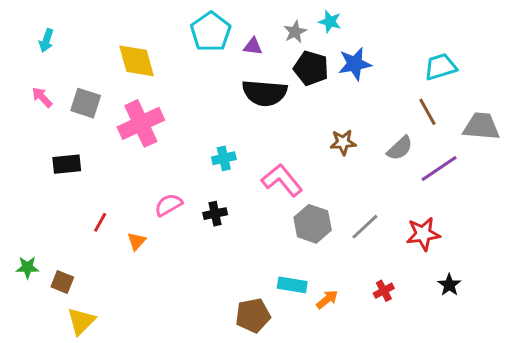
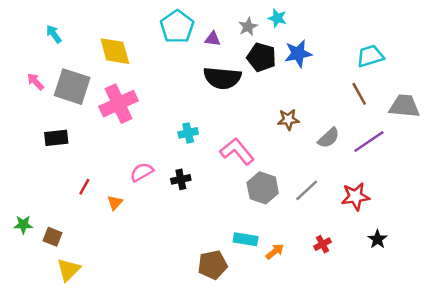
cyan arrow: (46, 41) -> (54, 34), moved, turned 126
gray square: (86, 103) -> (72, 87), size x1.4
gray semicircle: (400, 148) -> (329, 138), moved

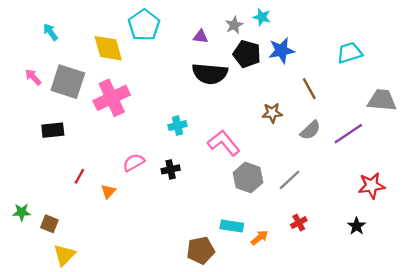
cyan pentagon: (177, 27) -> (144, 25), moved
brown line: (359, 94) -> (309, 89), moved
red star: (356, 196) -> (372, 186), moved
red cross: (323, 244) -> (299, 223), moved

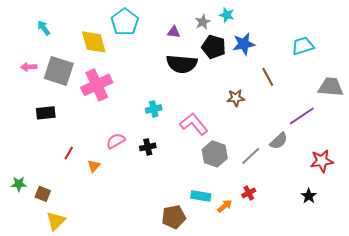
pink arrow: (33, 77) -> (29, 67), turned -49
gray semicircle: (310, 130) -> (279, 141), moved
red cross: (299, 223) -> (249, 193), moved

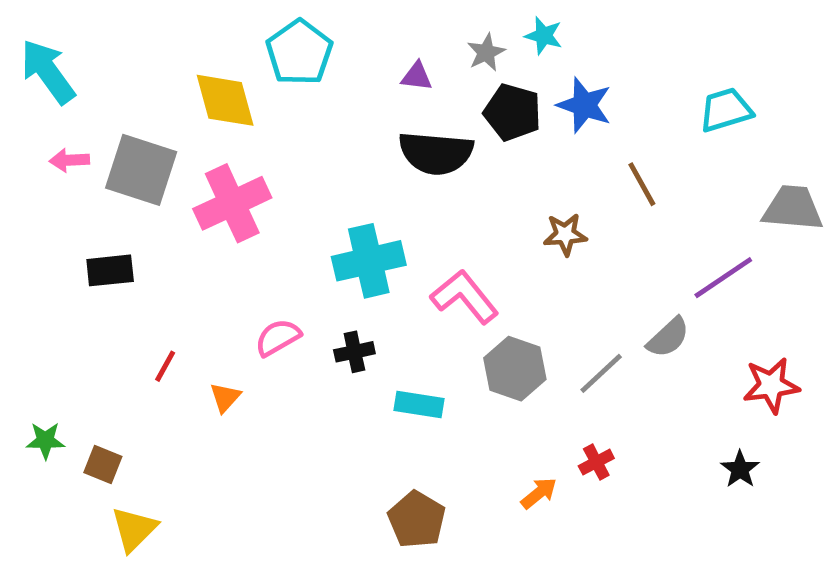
cyan arrow: (44, 28) -> (48, 72), moved, size x1.8
blue star: (244, 44) -> (584, 105), turned 30
cyan cross: (154, 109) -> (369, 261), size x1.8
cyan rectangle: (201, 196) -> (419, 405), moved
brown pentagon: (174, 217) -> (417, 520), turned -30

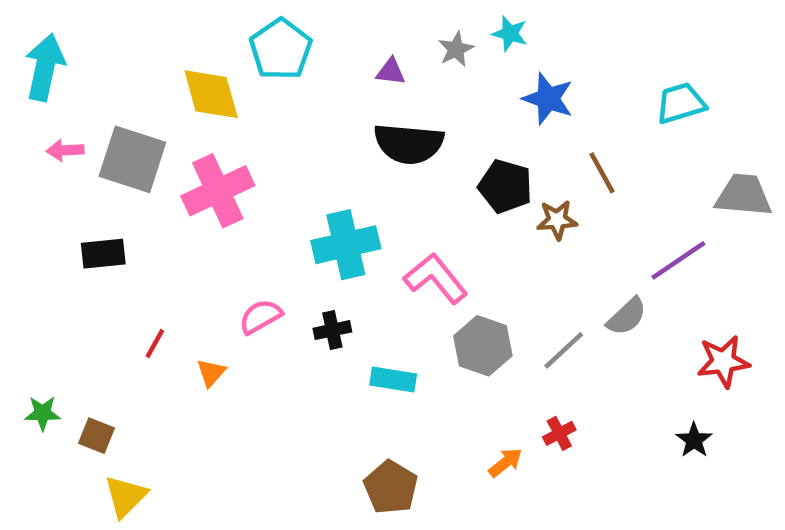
cyan arrow: (48, 72) -> (45, 67), turned 48
black pentagon: (512, 112) -> (505, 186), moved
brown star: (565, 234) -> (557, 220), moved

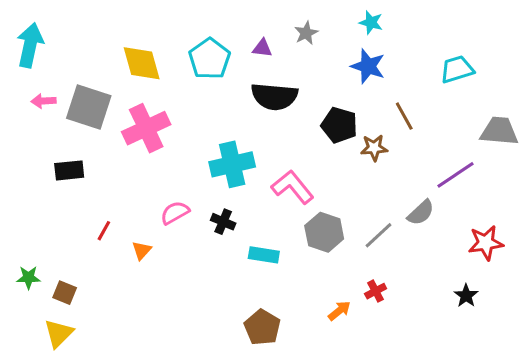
cyan star: (510, 33) -> (371, 22), moved
cyan pentagon: (281, 49) -> (210, 59), moved
black cross: (332, 330) -> (223, 222), turned 35
yellow triangle: (126, 496) -> (59, 333), moved

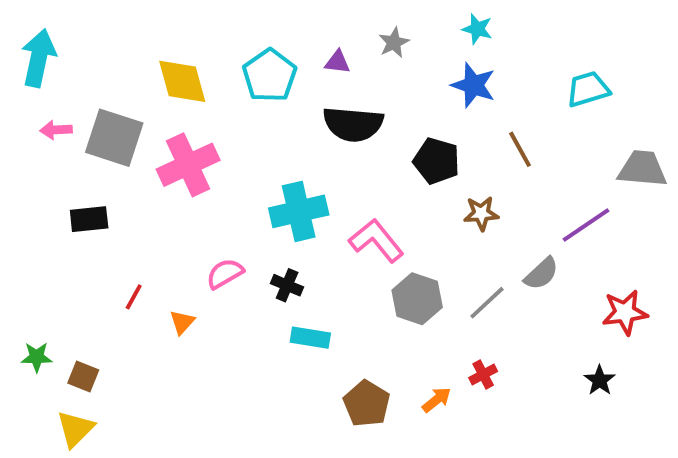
brown star: (374, 148) -> (481, 213), moved
cyan rectangle: (264, 255) -> (310, 338), moved
brown pentagon: (262, 327) -> (367, 404), moved

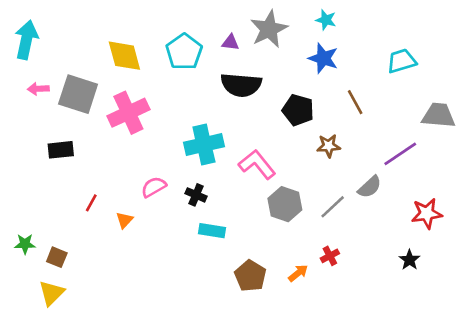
gray star: (394, 43) -> (269, 29), size x1.8

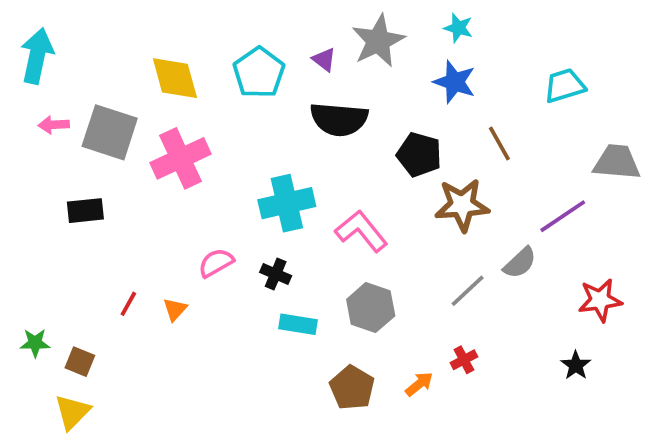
purple triangle: (230, 42) -> (324, 60), turned 30
brown star: (329, 146) -> (462, 205), size x1.6
red line: (91, 203) -> (128, 304), moved
gray hexagon: (285, 204) -> (371, 308), moved

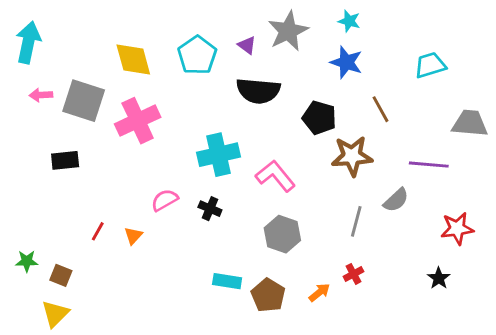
purple line: (563, 216) -> (429, 165), turned 39
gray line: (468, 291) -> (356, 221), turned -32
cyan rectangle: (298, 324) -> (227, 281), moved

